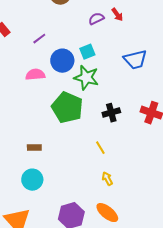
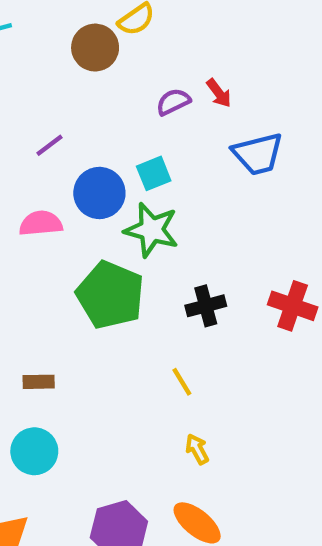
blue trapezoid: (135, 60) -> (258, 154), moved

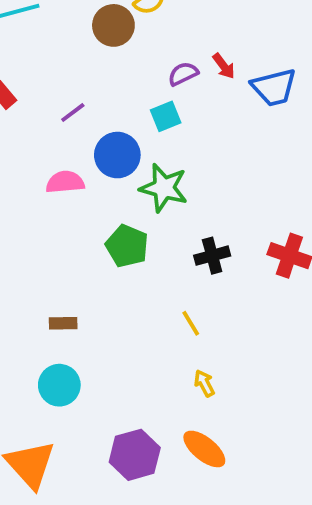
blue trapezoid: (258, 154) -> (274, 87), moved
cyan square: (154, 173) -> (166, 116), moved
green pentagon: (110, 295) -> (127, 246), size x0.7

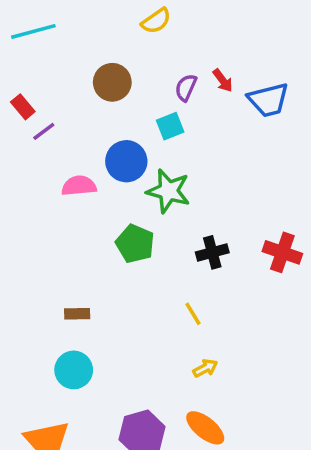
brown circle: (113, 25) -> (112, 82), moved
purple semicircle: (183, 74) -> (186, 88), turned -40
purple line: (73, 112) -> (44, 131), moved
yellow arrow: (204, 383) -> (205, 368), turned 90

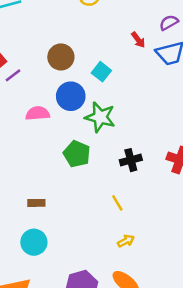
brown circle: (112, 82) -> (61, 57), moved
purple semicircle: (186, 88) -> (169, 23), moved, turned 36
cyan square: (170, 126) -> (101, 72), turned -30

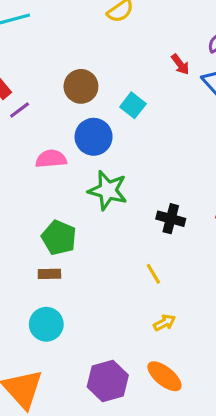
green star: (100, 117) -> (108, 190), moved
green pentagon: (77, 154) -> (59, 238), moved
black cross: (131, 160) -> (171, 219), turned 30

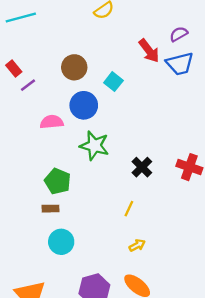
red arrow: (180, 64) -> (149, 51), size x1.5
black cross: (171, 219) -> (142, 167), turned 30
yellow line: (153, 274) -> (129, 209), turned 56
cyan circle: (46, 324) -> (61, 242), moved

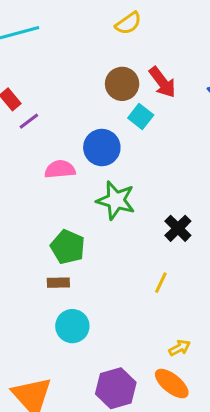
red arrow: (149, 51) -> (162, 82), moved
brown circle: (74, 67) -> (122, 84), moved
yellow arrow: (137, 245) -> (180, 348), moved

